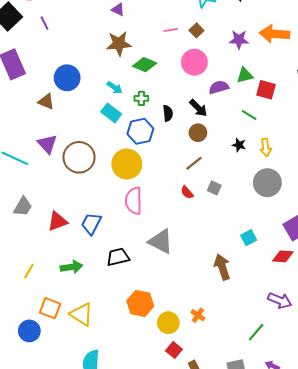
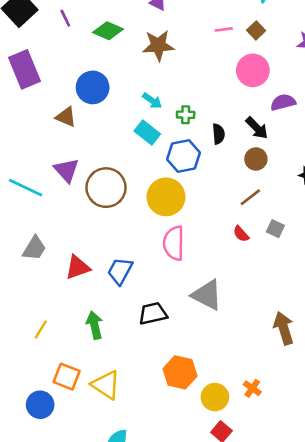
green diamond: (145, 65) -> (108, 31), moved
green arrow: (72, 267) -> (94, 325), turned -95

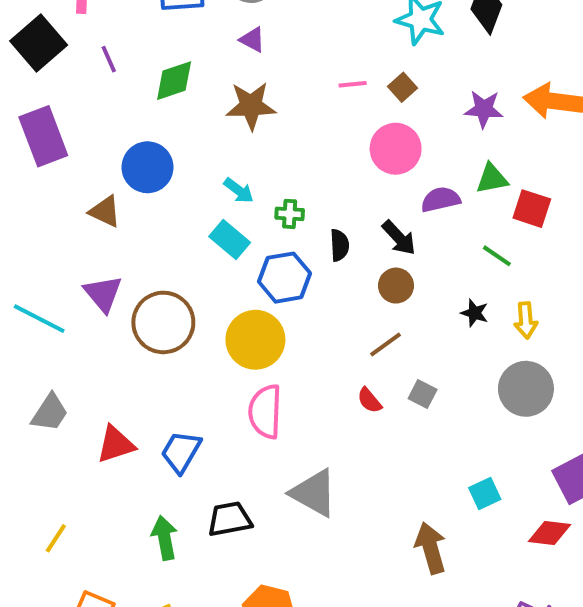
green diamond: (108, 31) -> (174, 81), turned -44
green arrow: (94, 325) -> (165, 538), moved

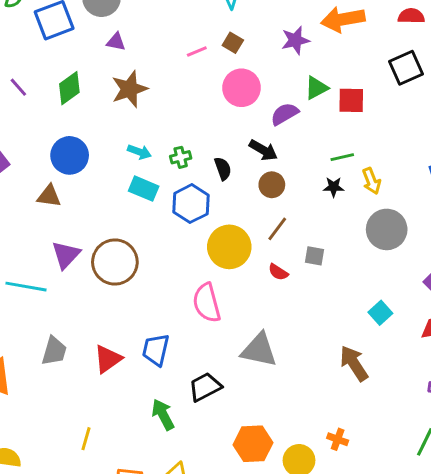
green line: (497, 256) -> (342, 157), moved, turned -30
purple triangle: (103, 294) -> (66, 255), turned 40
yellow circle: (255, 340) -> (229, 247), moved

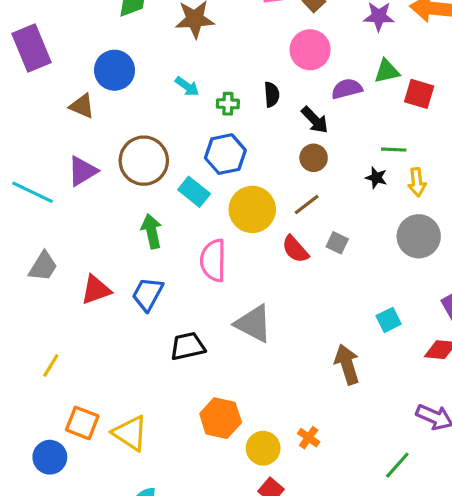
black semicircle: (223, 169) -> (272, 94), moved
cyan rectangle: (144, 189) -> (194, 192), moved
brown circle: (115, 262) -> (144, 161), moved
red semicircle: (278, 272) -> (295, 249), size x1.4
green arrow: (163, 415) -> (152, 231), moved

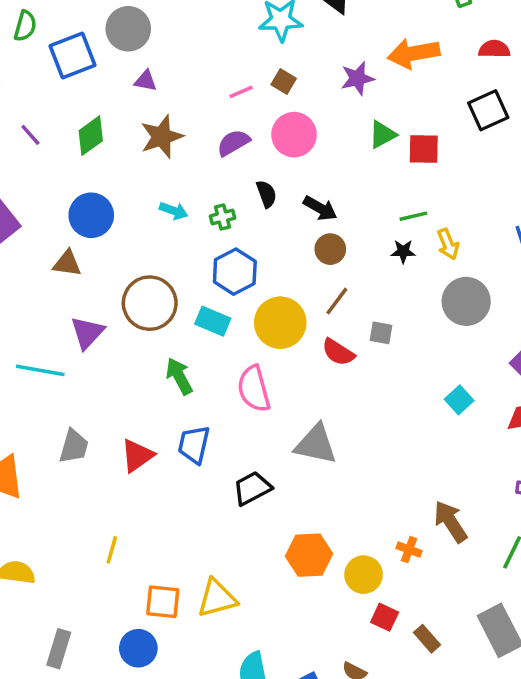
purple semicircle: (347, 89) -> (233, 143), moved
brown arrow: (347, 364) -> (450, 522), moved
yellow triangle: (130, 433) -> (217, 598), turned -33

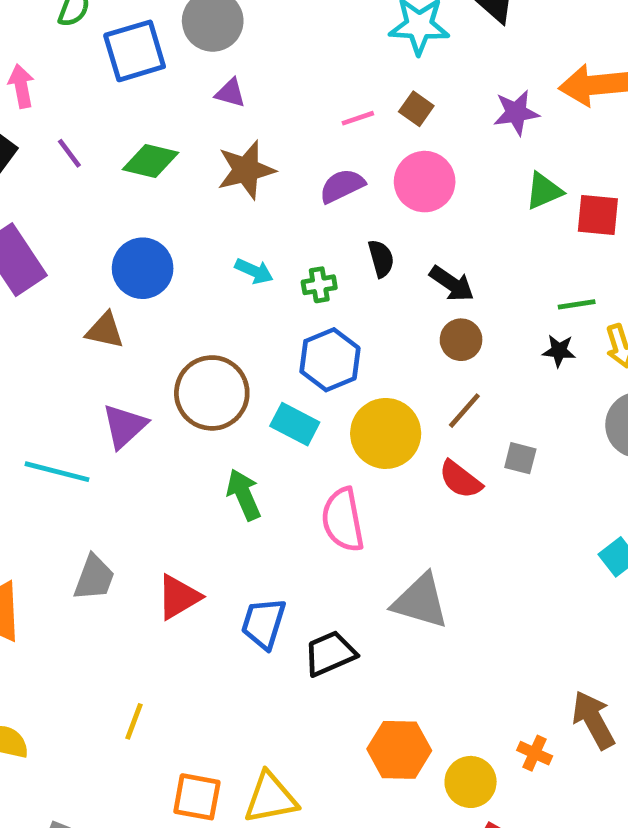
green diamond: (91, 136) -> (151, 161), turned 45
blue trapezoid: (194, 445) -> (264, 623), moved

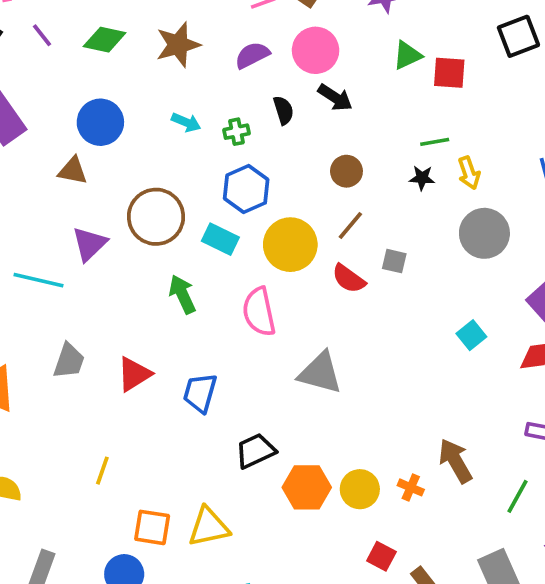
black arrow: (452, 284) -> (335, 98), moved
black trapezoid: (330, 653) -> (255, 451), moved
yellow circle: (471, 782) -> (360, 489), moved

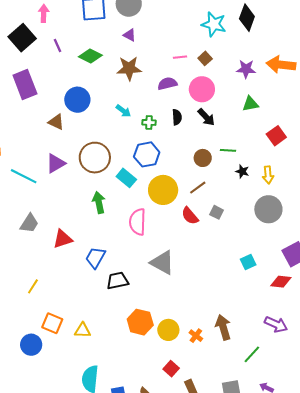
red square: (449, 73) -> (276, 136), moved, turned 36
green line: (435, 142) -> (228, 150), moved
black trapezoid: (255, 451) -> (118, 281), moved
yellow triangle: (209, 527) -> (83, 330), size x0.7

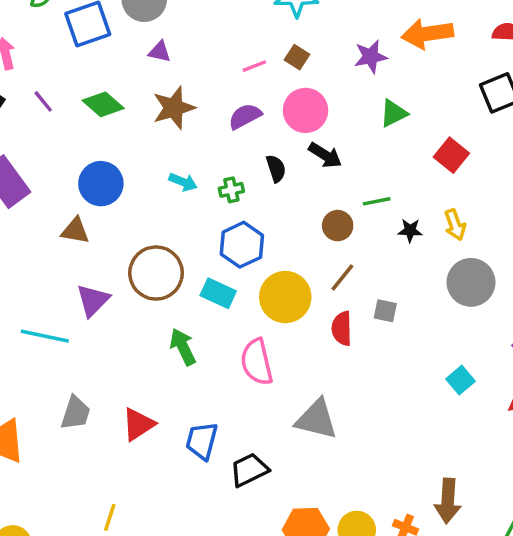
green diamond: (90, 56) -> (103, 104), turned 30
red semicircle: (190, 216) -> (342, 328), turned 54
brown arrow: (223, 327) -> (448, 501), turned -145

